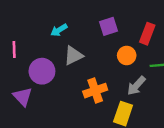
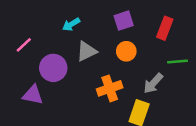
pink line: (14, 49) -> (24, 45), turned 49
orange circle: (127, 55) -> (126, 51), moved
purple triangle: (23, 97) -> (33, 95), turned -35

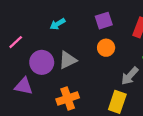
gray triangle: (87, 51) -> (68, 60), moved
orange cross: (110, 88) -> (68, 98), moved

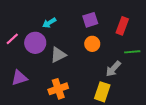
purple circle: (42, 62) -> (35, 43), moved
purple triangle: (24, 86) -> (19, 78), turned -30

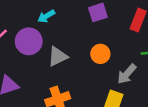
orange circle: (92, 44) -> (100, 54), moved

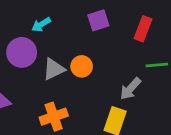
orange circle: (100, 54) -> (82, 66), moved

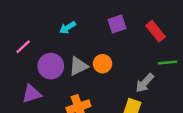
red rectangle: (143, 29) -> (155, 31), turned -60
purple circle: (22, 52) -> (51, 66), moved

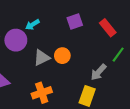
green line: (167, 62) -> (118, 55), turned -49
purple circle: (51, 66) -> (16, 40), moved

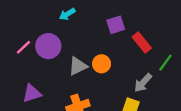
cyan arrow: (32, 25) -> (67, 14), moved
red rectangle: (108, 28) -> (142, 43), moved

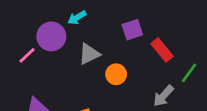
purple circle: (48, 46) -> (51, 36), moved
gray triangle: (78, 66) -> (89, 54), moved

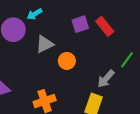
red rectangle: (162, 50) -> (105, 26), moved

